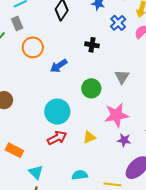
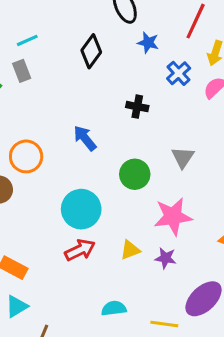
orange circle: (33, 47) -> (26, 156), moved
blue arrow: (59, 66) -> (85, 138), turned 84
purple star: (124, 140) -> (166, 258), moved
cyan triangle: (36, 172) -> (17, 306), moved, turned 42

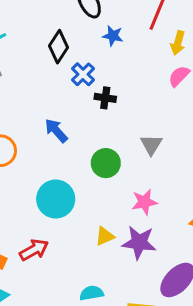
blue cross: (179, 73) -> (83, 74), moved
pink star: (173, 216) -> (144, 202), size x0.7
red arrow: (80, 250) -> (34, 250), moved
purple star: (166, 258) -> (139, 242), size x1.6

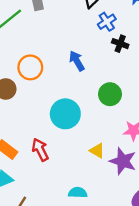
yellow triangle: (105, 236) -> (97, 151), turned 42
red arrow: (34, 250) -> (40, 150), turned -100

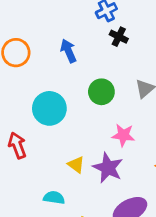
yellow triangle: (97, 151) -> (76, 165), moved

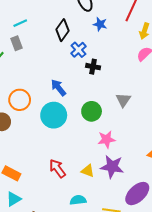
cyan circle: (49, 108) -> (54, 115), moved
pink star: (123, 135) -> (107, 139), moved
red arrow: (17, 145) -> (57, 169), moved

